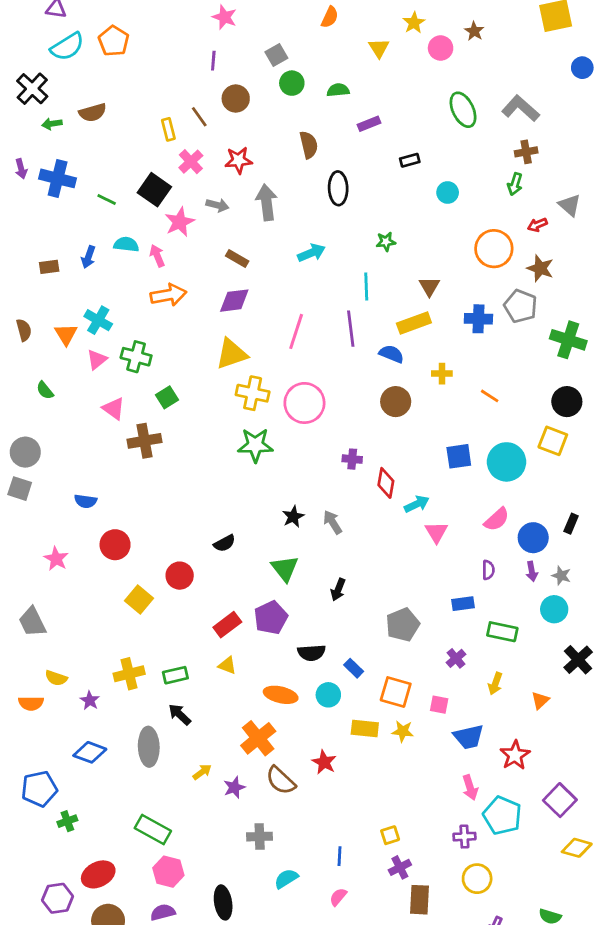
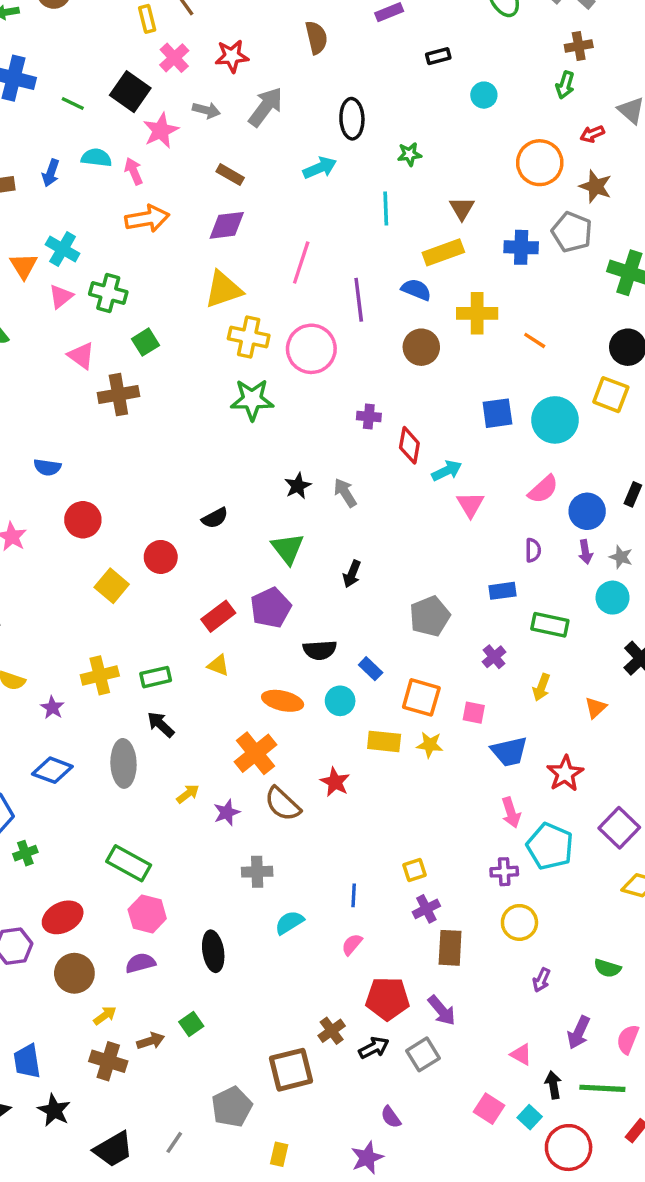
black ellipse: (338, 188) -> (352, 119), moved
gray arrow: (267, 202) -> (266, 107), turned 44
purple line: (351, 329) -> (359, 300), moved
yellow cross: (442, 374) -> (477, 313), size x1.6

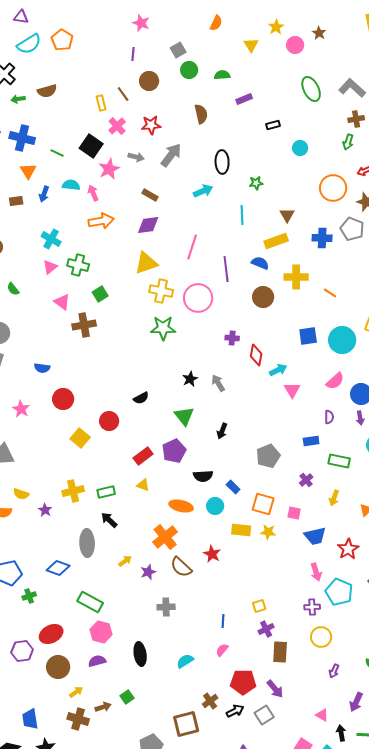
orange triangle: (24, 266) -> (28, 171), moved
blue diamond: (52, 770) -> (58, 568), moved
cyan semicircle: (289, 922) -> (185, 661), moved

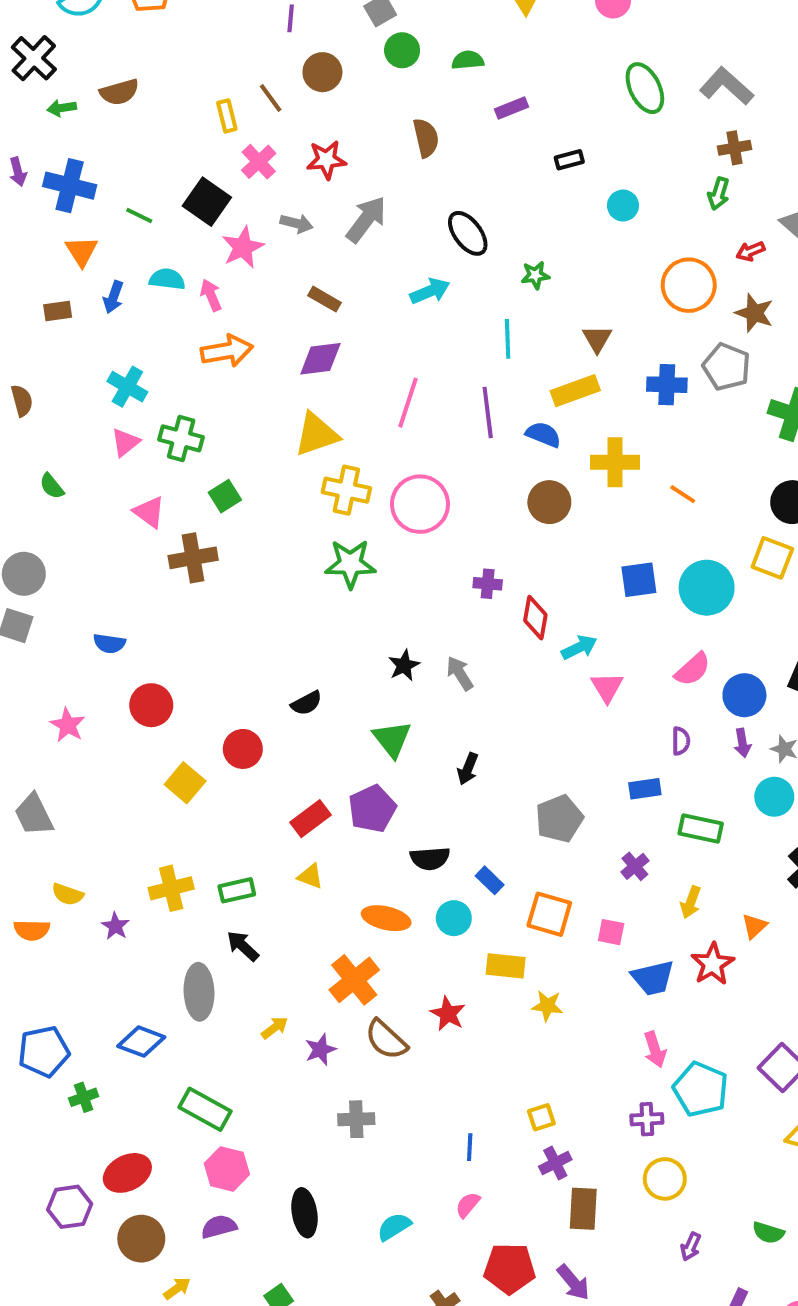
black ellipse: (222, 162) -> (468, 233), turned -35
purple line: (226, 269) -> (488, 413), moved
yellow star: (268, 532) -> (547, 1006), moved
red star: (348, 549) -> (713, 964), moved

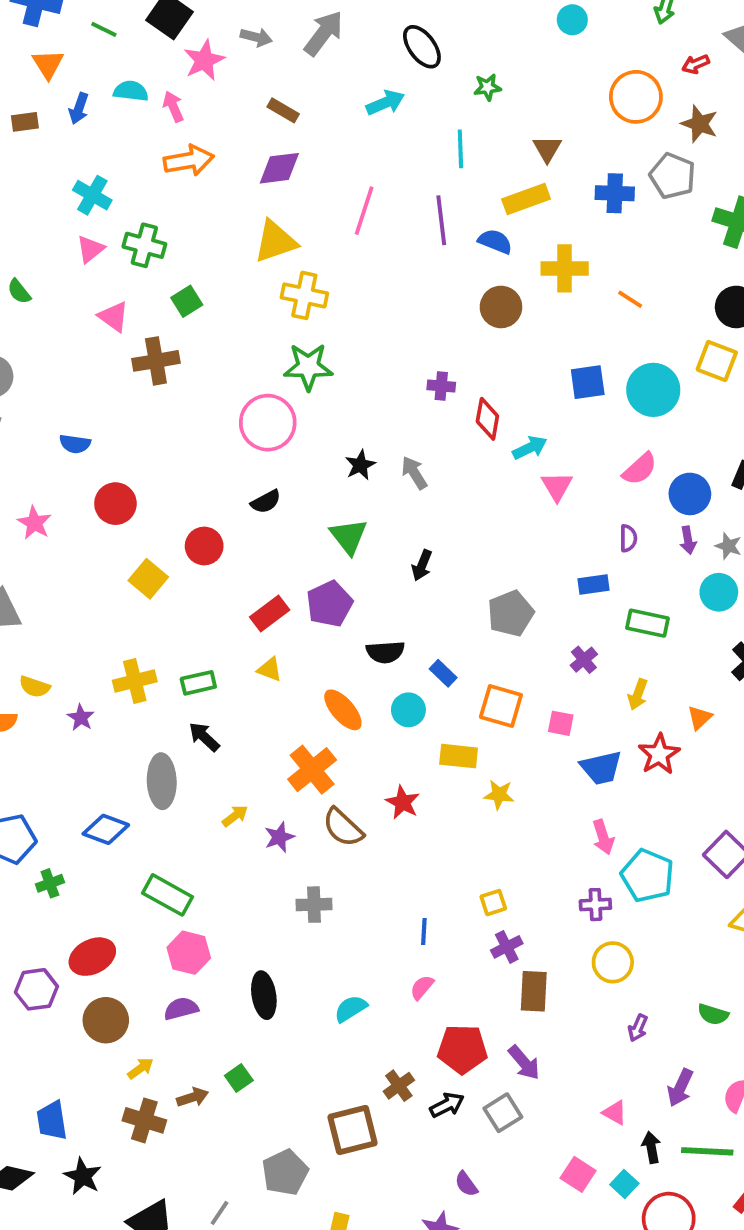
pink circle: (420, 504) -> (268, 423), moved
orange ellipse: (386, 918) -> (343, 710), turned 36

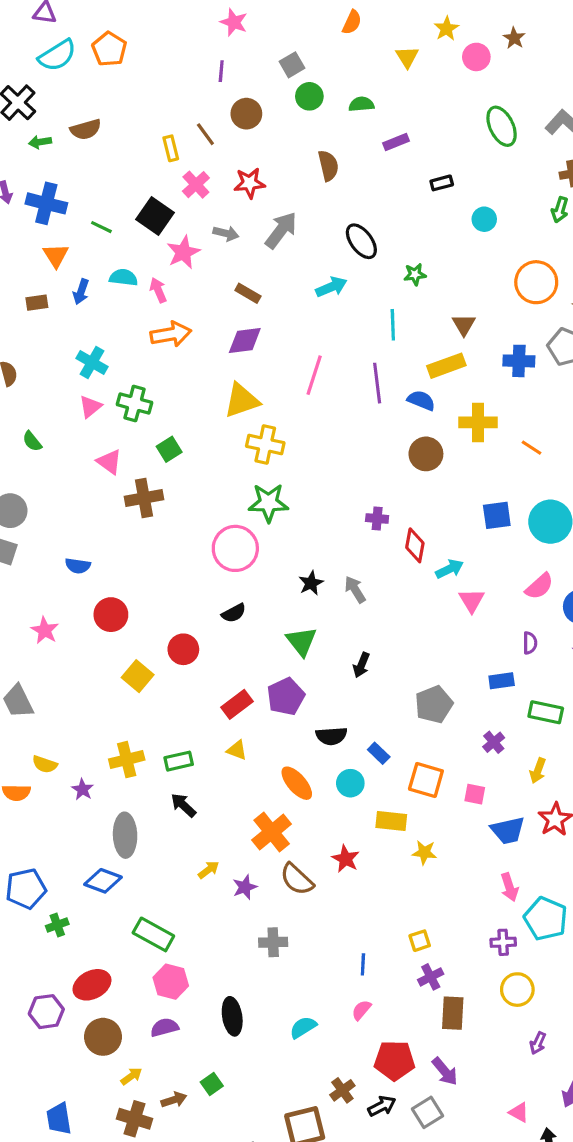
gray ellipse: (162, 781) -> (125, 835), moved

